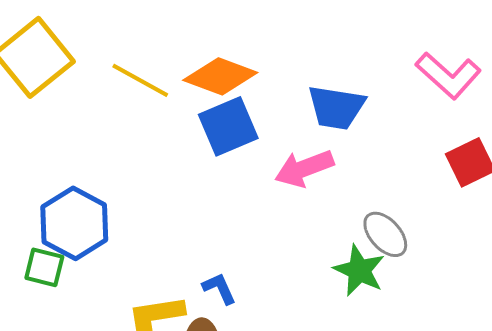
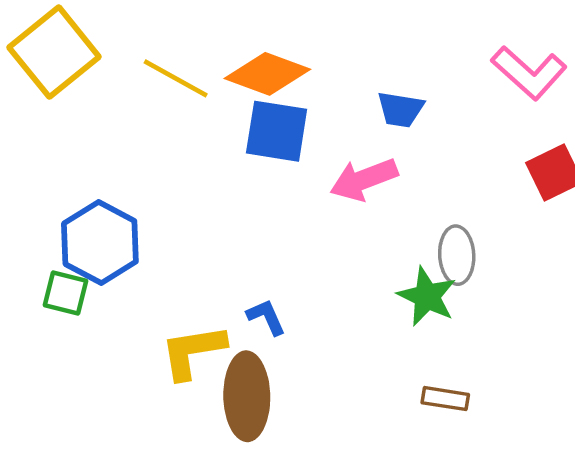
blue trapezoid: (336, 107) -> (401, 109), size x0.7
blue square: (228, 126) -> (277, 131), turned 32
gray ellipse: (385, 234) -> (457, 255), turned 39

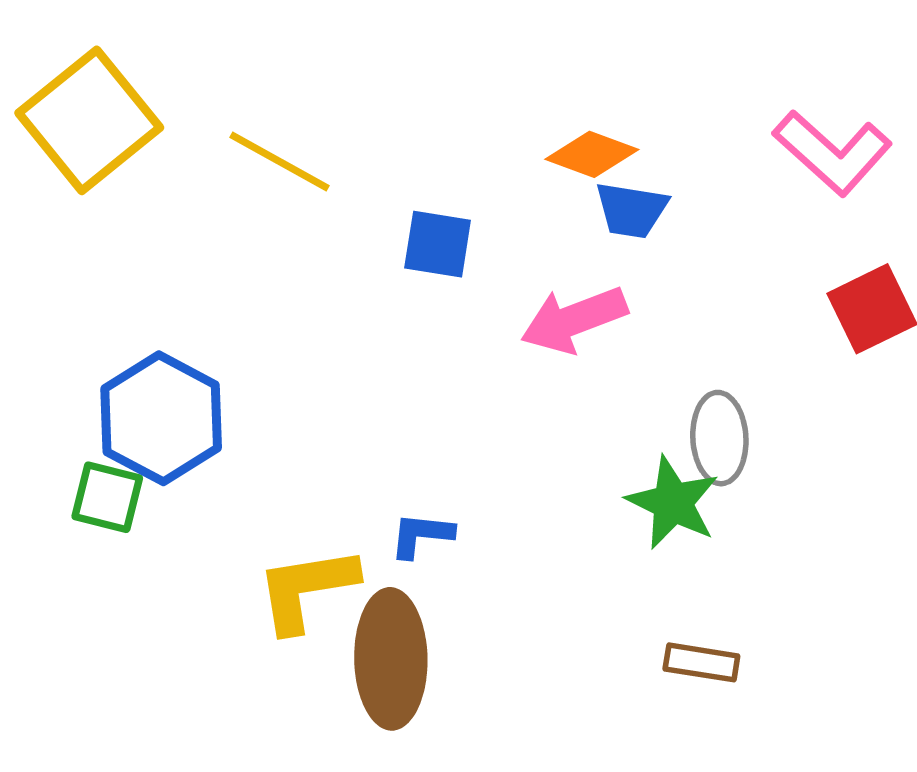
orange diamond: (267, 74) -> (592, 154), moved, size x0.7
blue square: (277, 131) -> (438, 244), size x0.7
blue L-shape: (266, 317) -> (421, 535), turned -60

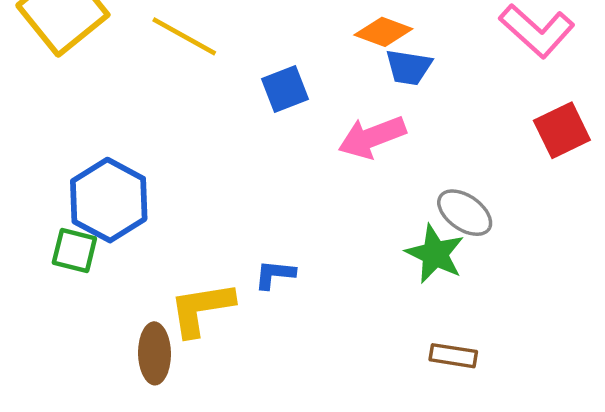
blue square: (438, 244) -> (285, 89), turned -30
gray ellipse: (719, 438) -> (465, 213), turned -52
brown ellipse: (391, 659) -> (155, 353), moved, size x0.7

